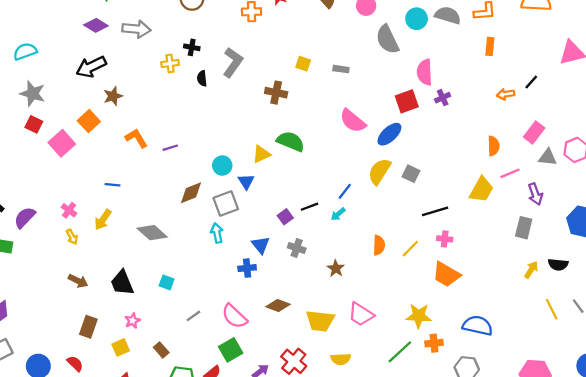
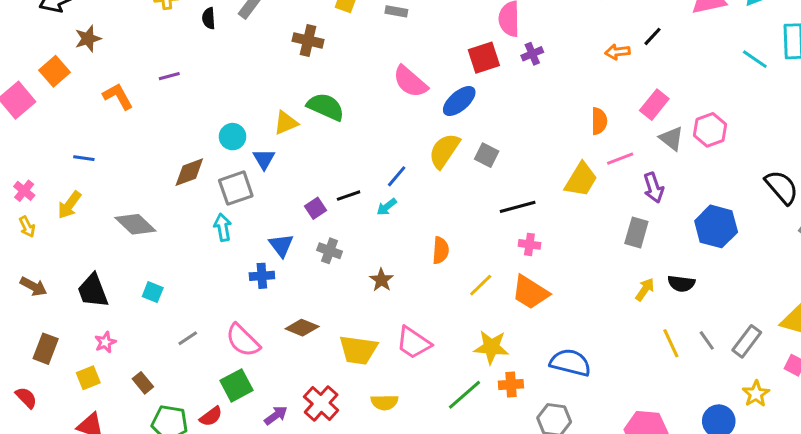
purple line: (170, 148) -> (169, 76), moved
gray triangle: (548, 157) -> (671, 138), turned 30
yellow line: (410, 249) -> (481, 285), moved

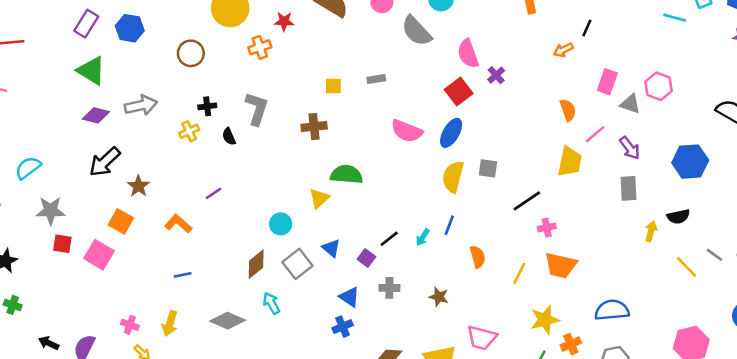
blue line: (84, 158) -> (183, 275), moved
blue triangle: (264, 159) -> (331, 248), moved
blue line: (397, 176) -> (449, 225), moved
cyan arrow: (223, 227) -> (271, 303), moved

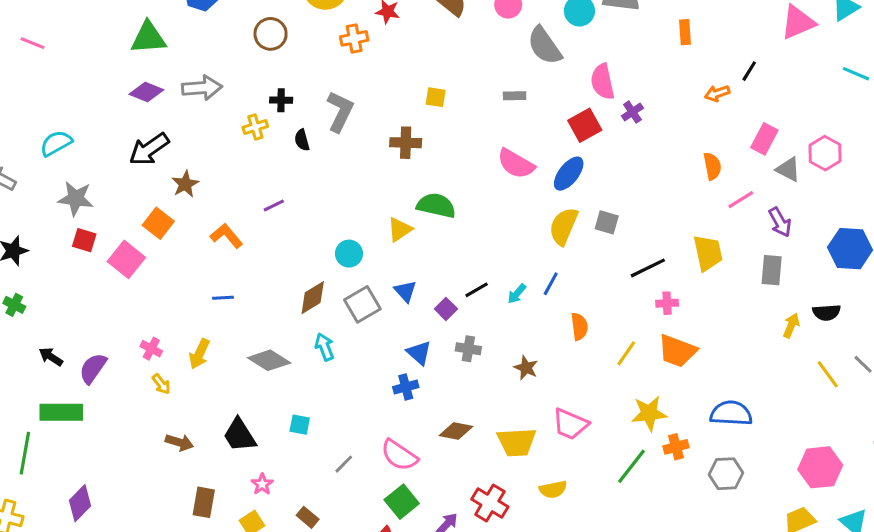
green triangle: (91, 71) -> (148, 38), turned -44
gray rectangle: (376, 79) -> (515, 96), moved
yellow trapezoid: (570, 162) -> (708, 253), moved, turned -32

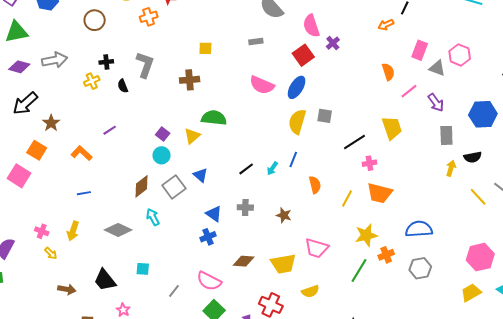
gray rectangle: (772, 270) -> (446, 135), moved
purple square: (446, 309) -> (163, 134), moved

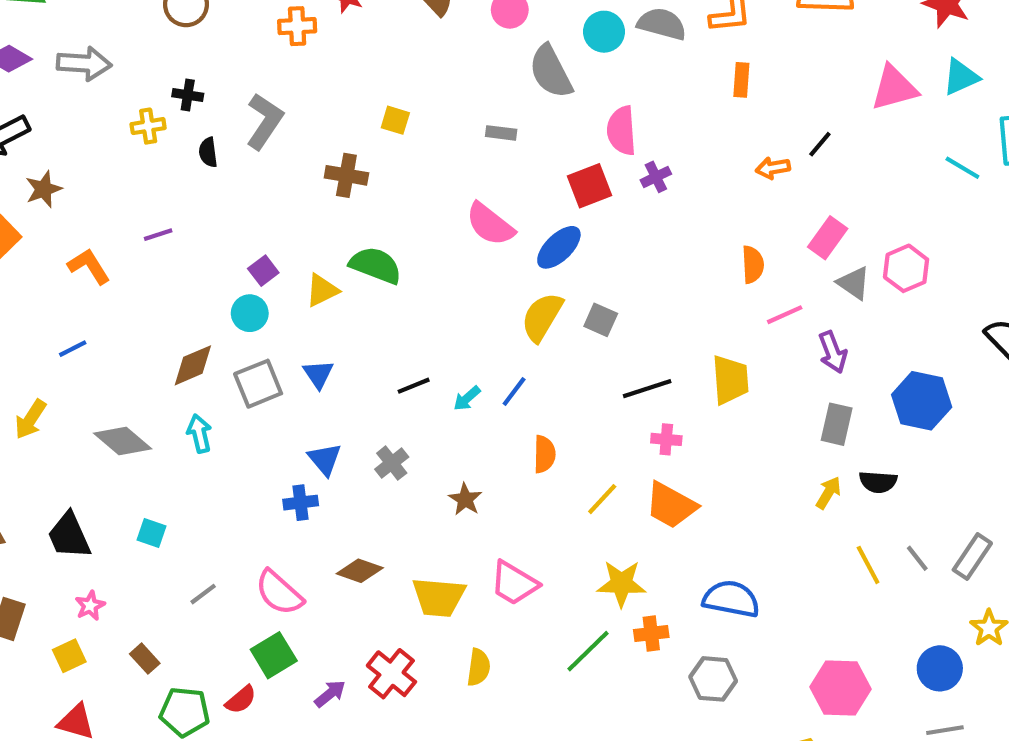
blue line: (84, 193) -> (73, 349), turned -32
gray cross: (245, 207) -> (392, 463), turned 35
yellow semicircle: (310, 291) -> (479, 667), turned -78

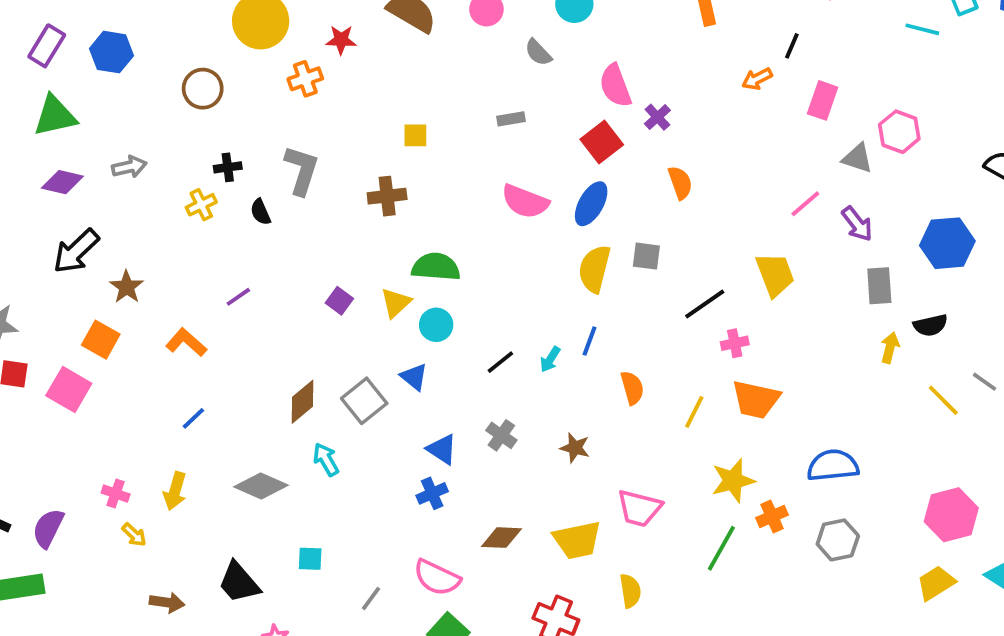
gray arrow: (84, 64) -> (129, 167), size x0.7
gray semicircle: (551, 72) -> (538, 53), size x0.6
pink rectangle: (828, 238) -> (823, 100), moved
orange semicircle: (753, 265) -> (680, 183), moved
cyan circle: (250, 313) -> (436, 325), moved

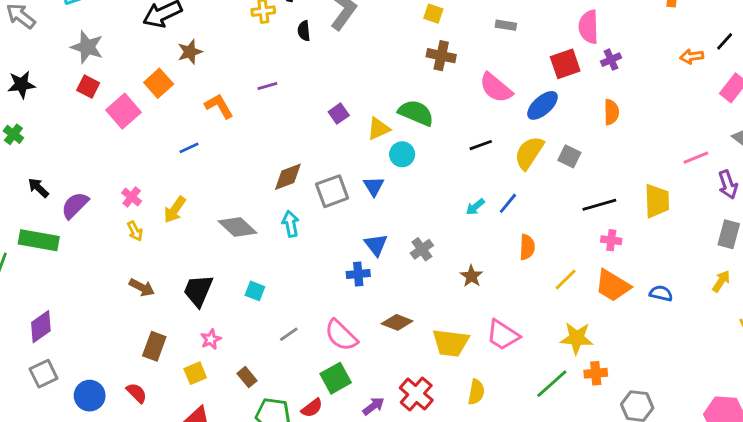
brown cross: (387, 196) -> (441, 56), moved
black line: (500, 362) -> (481, 145), moved
blue line: (193, 418) -> (189, 148), moved
blue semicircle: (833, 466) -> (661, 293), moved, size x0.6
black trapezoid: (239, 582) -> (198, 291), turned 45

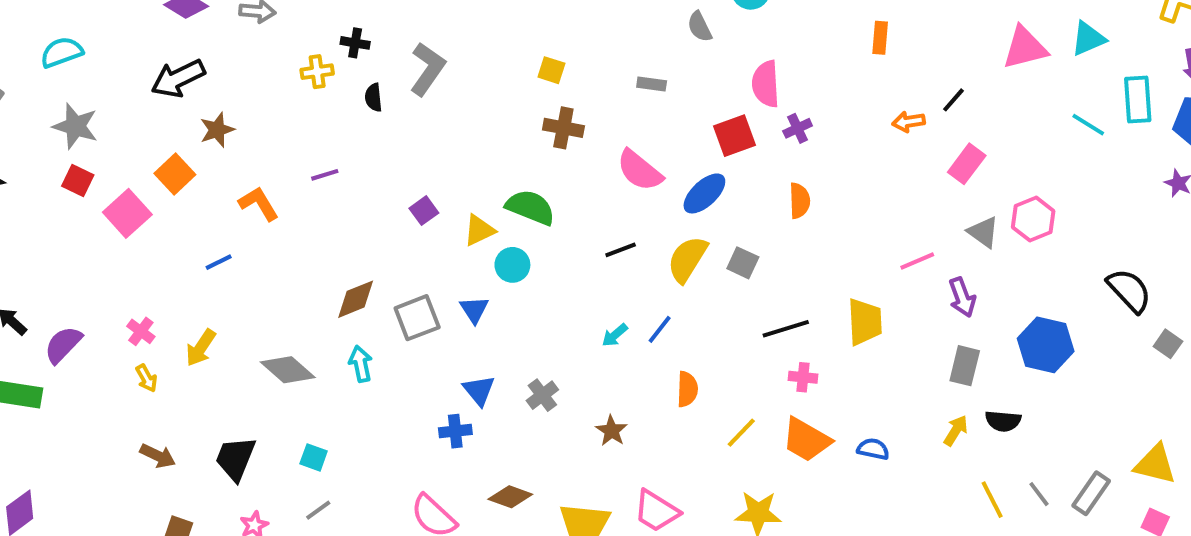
gray line: (289, 334) -> (318, 510), moved

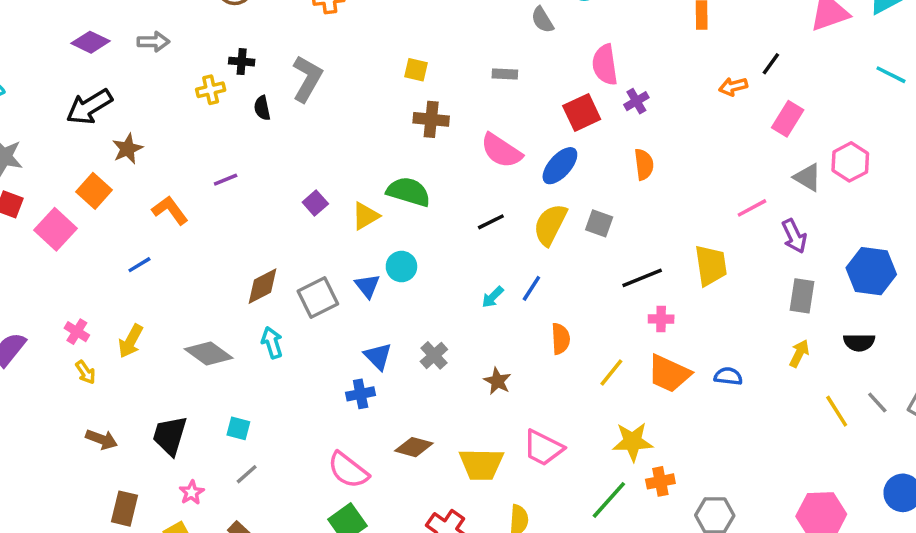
cyan circle: (512, 265) -> (401, 267), moved
black semicircle: (1003, 421) -> (859, 342), moved

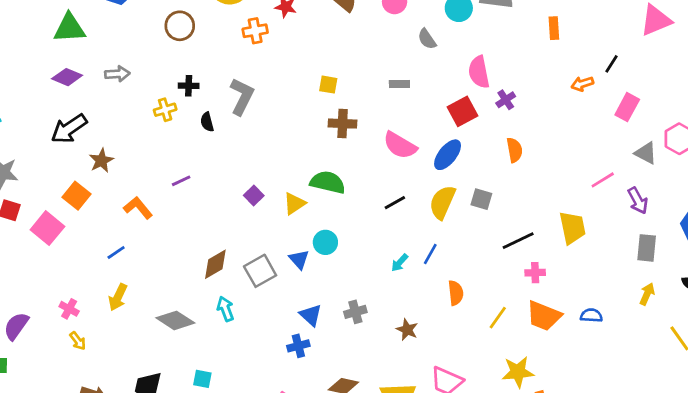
yellow arrow: (131, 341) -> (118, 297), moved
gray cross: (434, 355) -> (355, 312), turned 30

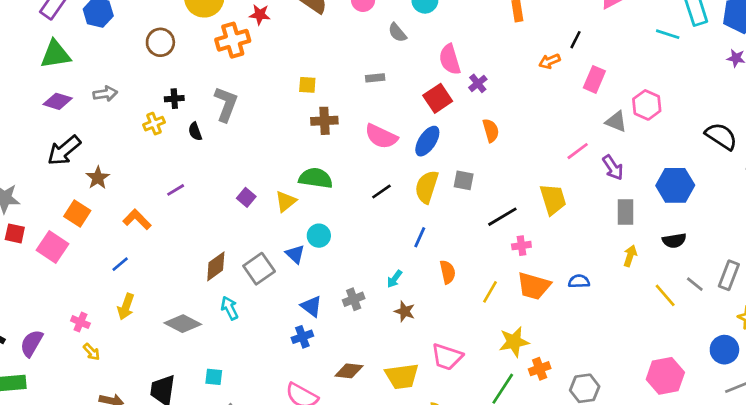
orange cross: (255, 31) -> (233, 40), size x1.4
cyan arrow: (400, 263) -> (395, 279), moved

